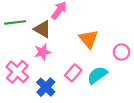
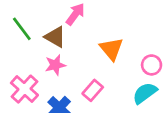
green line: (15, 22) -> (22, 29), turned 60
cyan semicircle: (97, 75) -> (145, 93), moved

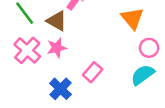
orange triangle: (111, 49) -> (132, 18), moved
pink cross: (24, 89) -> (27, 50), moved

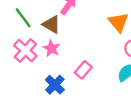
pink star: (57, 48) -> (51, 48), turned -30

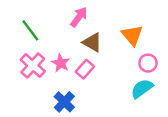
brown triangle: (51, 24) -> (92, 42), moved
pink rectangle: (83, 70) -> (85, 69), moved

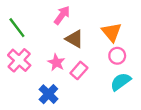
pink star: (61, 63) -> (56, 63), moved
pink circle: (148, 63) -> (117, 56), moved
pink rectangle: (85, 69) -> (79, 70), moved

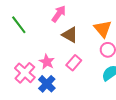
pink cross: (19, 60) -> (25, 73), moved
pink star: (56, 63) -> (47, 62), moved

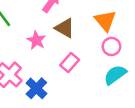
pink star: (47, 62) -> (36, 40), moved

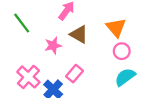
pink star: (36, 40) -> (53, 46), turned 30
pink rectangle: (70, 62) -> (74, 74), moved

